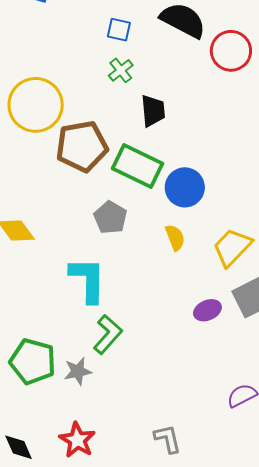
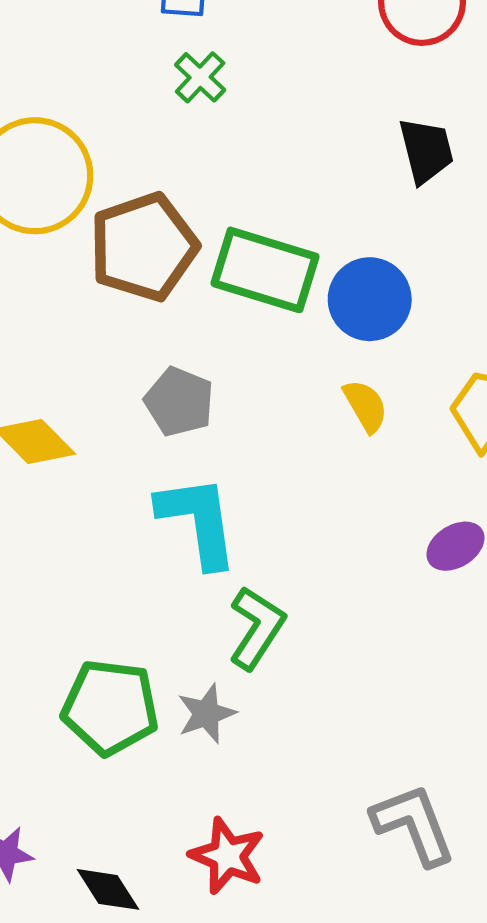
black trapezoid: (153, 111) -> (426, 151), moved
gray pentagon: (110, 218) -> (179, 402), moved
gray L-shape: (168, 439) -> (414, 825), size x1.4

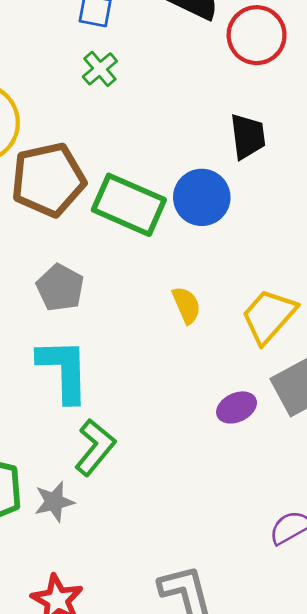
blue circle: (370, 299) -> (202, 197), moved

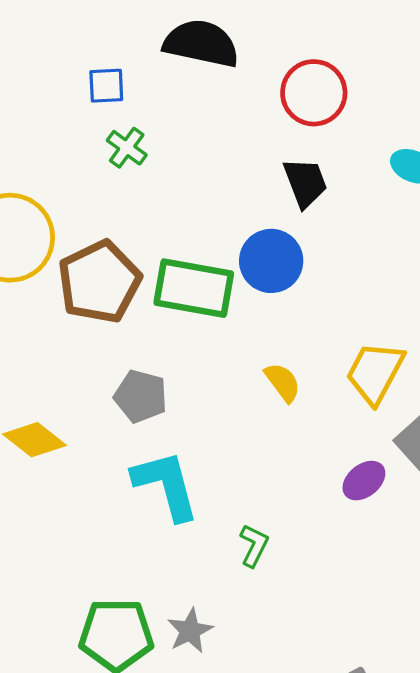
red circle: (257, 35) -> (314, 93), moved
green L-shape: (95, 447) -> (254, 546), moved, size x0.7

